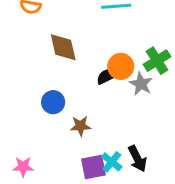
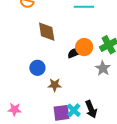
gray star: (141, 84) -> (103, 68), moved

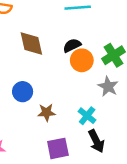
black semicircle: (74, 53) -> (72, 45), moved
cyan cross: (74, 110) -> (87, 116), moved

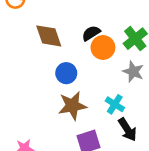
blue circle: (23, 92) -> (66, 73), moved
brown star: (47, 112) -> (72, 106), size x1.5

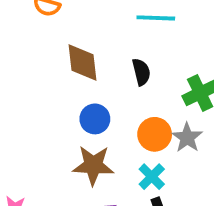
black semicircle: (91, 33) -> (141, 72), turned 96
orange circle: (103, 47) -> (155, 134), moved

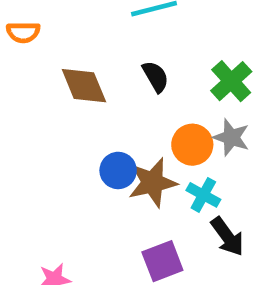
blue circle: (95, 119) -> (118, 170), moved
brown star: (93, 165) -> (152, 183), moved

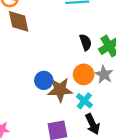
black semicircle: (156, 77) -> (86, 42), moved
brown diamond: (84, 86) -> (19, 21), moved

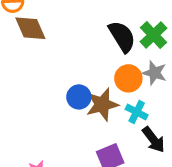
black semicircle: (86, 42) -> (122, 37), size x1.5

